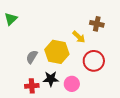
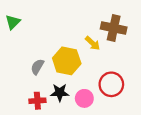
brown cross: (97, 24) -> (114, 28), size x1.5
red circle: (94, 61) -> (111, 84), moved

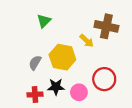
green triangle: (13, 22) -> (44, 21), moved

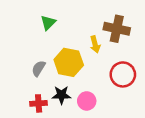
yellow arrow: (87, 41) -> (95, 44), turned 32
red circle: (104, 79) -> (123, 74), moved

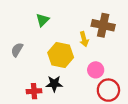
gray semicircle: (39, 68) -> (17, 50), moved
red circle: (123, 74) -> (108, 90), moved
pink circle: (87, 101) -> (96, 70), moved

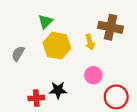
yellow hexagon: (61, 55) -> (57, 46), moved
pink circle: (96, 70) -> (93, 75), moved

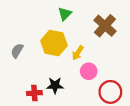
green triangle: (45, 22) -> (65, 14), moved
brown cross: (110, 27) -> (105, 26), turned 30
yellow arrow: (90, 42) -> (78, 53), moved, turned 48

